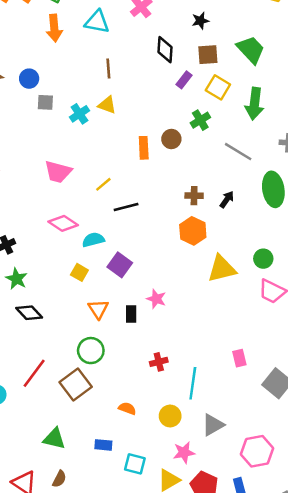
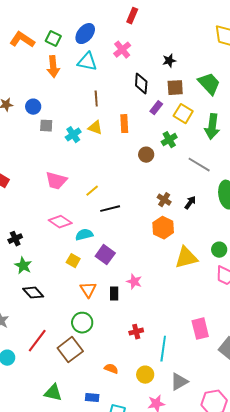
orange rectangle: (144, 148) -> (124, 124), moved
brown cross: (194, 196) -> (164, 200), turned 32
pink rectangle: (239, 358) -> (200, 329), size x1.5

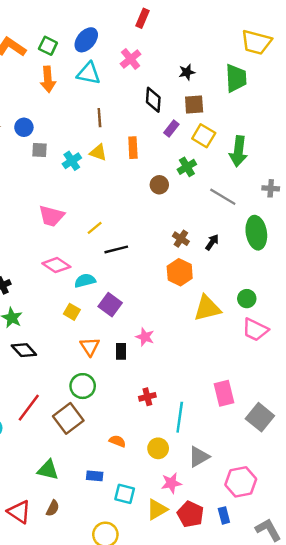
green trapezoid: (209, 84) -> (236, 78), moved, turned 40

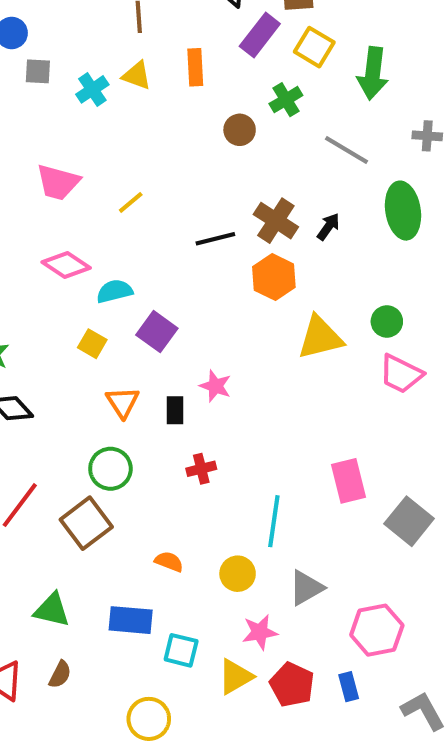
purple rectangle: (171, 128) -> (260, 35), size x1.5
brown cross: (181, 239) -> (276, 221), size x1.5
black line: (116, 249) -> (215, 239), moved
red cross: (147, 397) -> (201, 469), moved
blue rectangle: (95, 476) -> (131, 620), size x1.5

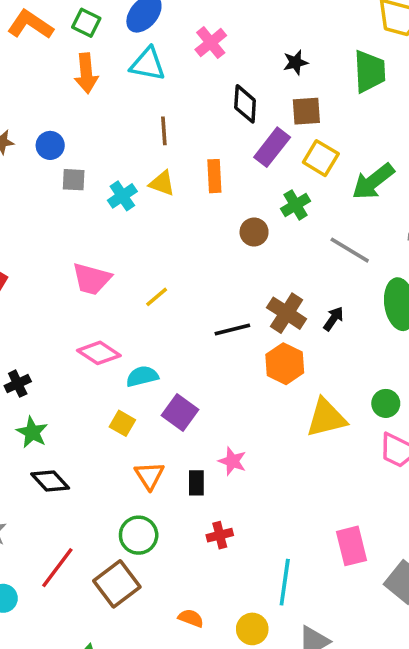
green arrow: (373, 73) -> (373, 181), turned 45

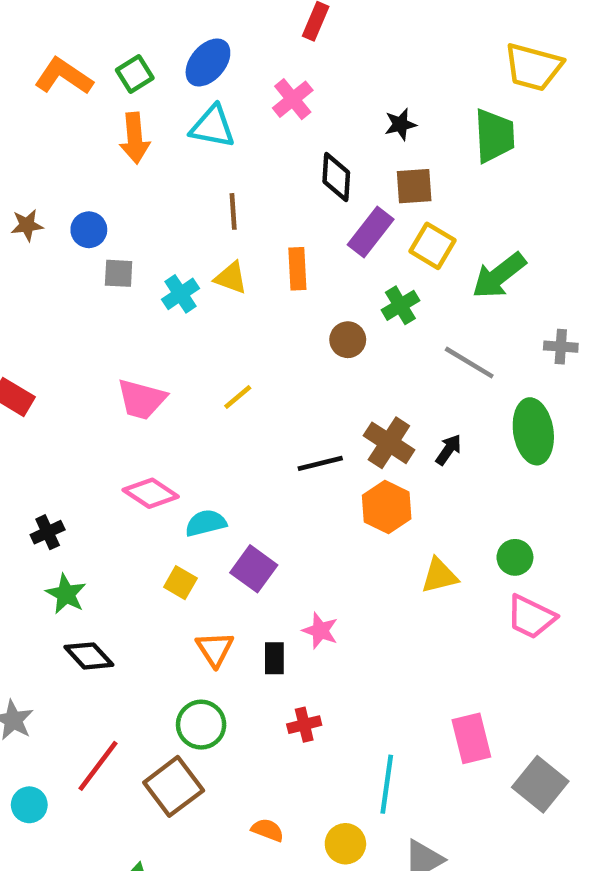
green square: (86, 23) -> (135, 74), turned 32
yellow line: (157, 297) -> (238, 397), moved
yellow triangle: (326, 418) -> (439, 576), size x0.7

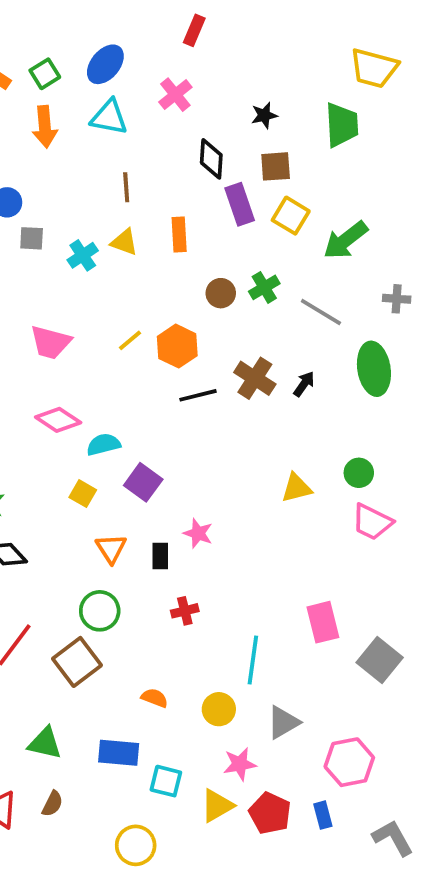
purple rectangle: (371, 232) -> (240, 204), turned -57
green cross: (400, 305) -> (264, 287), moved
orange hexagon: (387, 507) -> (177, 346), moved

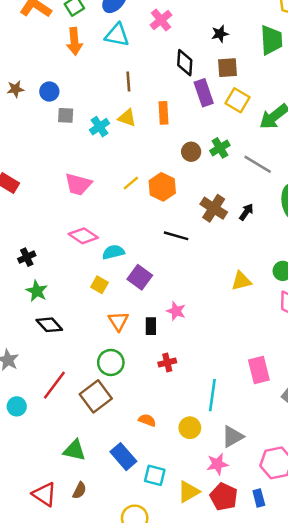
black line: (198, 395) -> (176, 236), moved, turned 30
blue rectangle: (119, 753) -> (123, 457), turned 44
pink star: (240, 764) -> (217, 464), moved

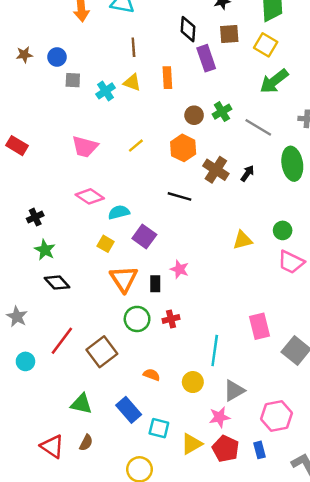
yellow square: (238, 100) -> (266, 45), moved
orange hexagon: (162, 187) -> (183, 148), moved
orange triangle: (118, 321) -> (124, 279), size x1.4
green circle: (111, 362) -> (137, 319), moved

